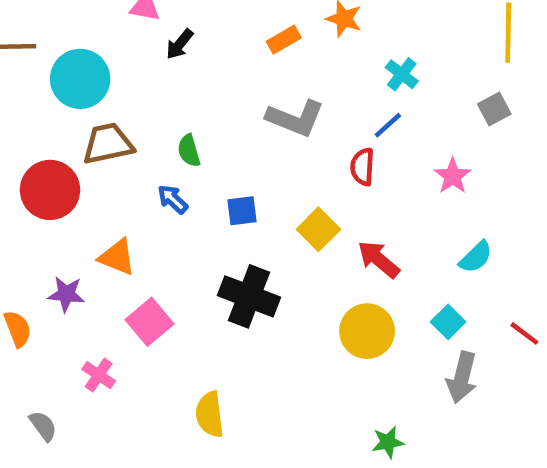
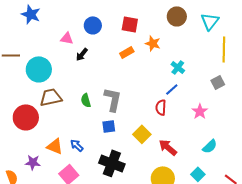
gray L-shape: (295, 118) -> (113, 99), moved, turned -100
blue arrow: (173, 199) -> (77, 145), moved

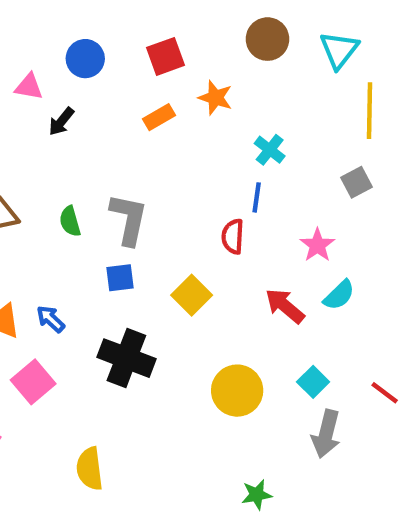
red square: (130, 24) -> (166, 56), turned -30
blue line: (172, 89) -> (257, 197), turned -40
cyan semicircle: (210, 146) -> (339, 295), moved
red arrow: (168, 147) -> (285, 306), moved

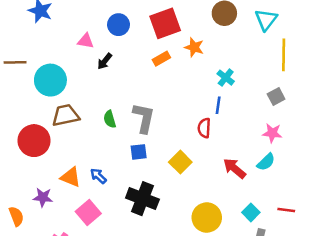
red square: (166, 56) -> (165, 23), size x1.4
pink star: (317, 245) -> (272, 133), moved, turned -30
red line: (385, 393) -> (286, 210), moved, turned -30

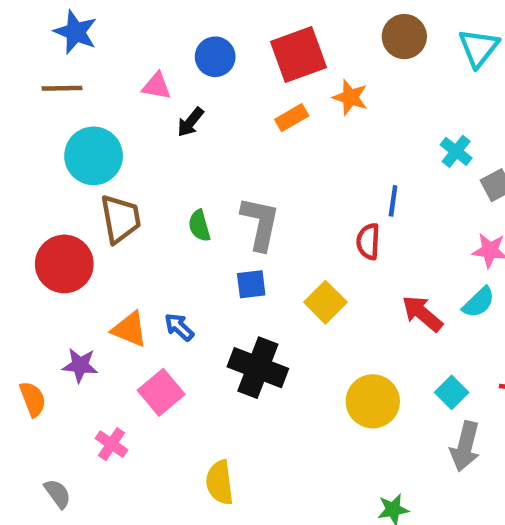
brown line: (15, 62) -> (62, 88), moved
cyan cross: (226, 78) -> (456, 151), moved
brown trapezoid: (66, 115) -> (121, 219), turned 92

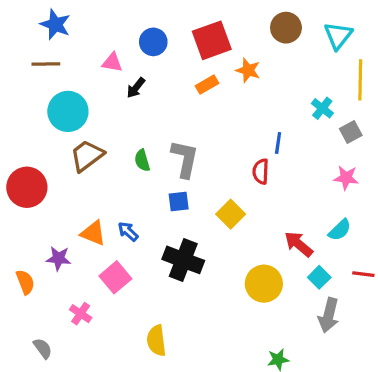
brown trapezoid: (121, 219) -> (87, 156), turned -117
red circle: (64, 264) -> (27, 187), moved
cyan semicircle: (479, 302) -> (340, 230), moved
red arrow: (422, 314) -> (299, 244), moved

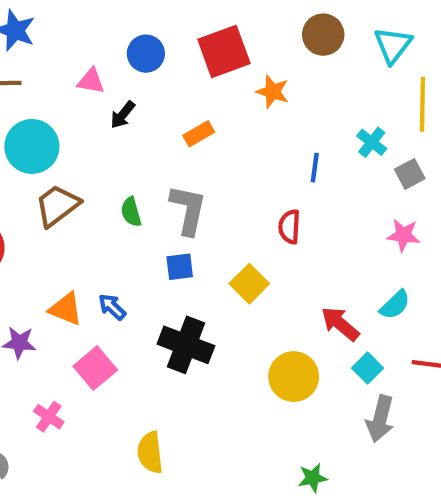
orange rectangle: (207, 85) -> (199, 134), moved
blue line: (278, 143) -> (315, 168), moved

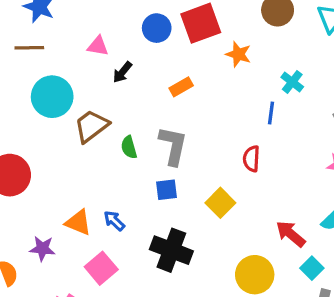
blue circle: (146, 54) -> (157, 28), moved
cyan cross: (372, 142) -> (292, 82), moved
brown trapezoid: (57, 206) -> (91, 126), moved

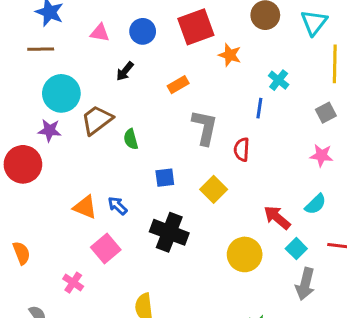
blue circle: (157, 28) -> (143, 31), moved
pink triangle: (98, 46) -> (100, 33), moved
gray L-shape: (173, 146) -> (205, 127), moved
purple star: (42, 249) -> (50, 130), moved

